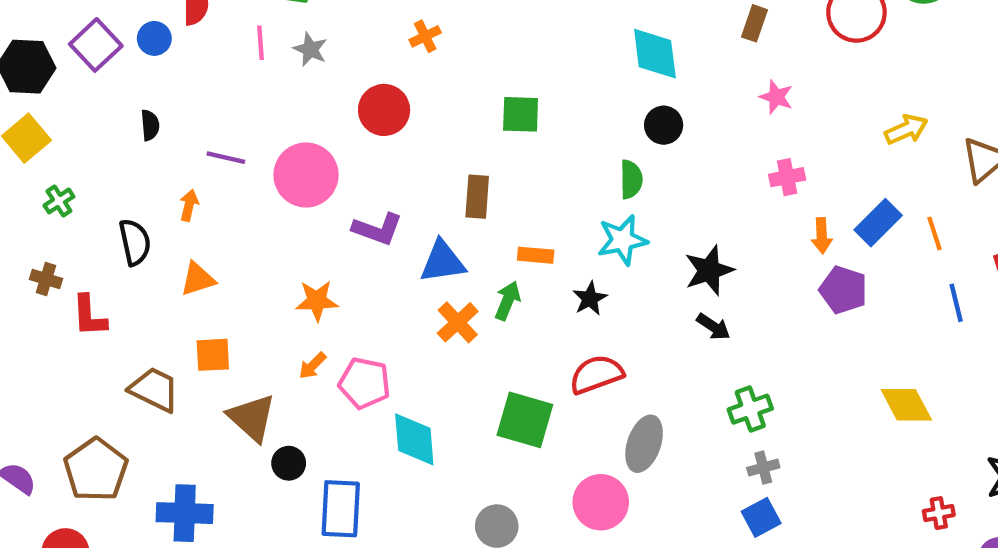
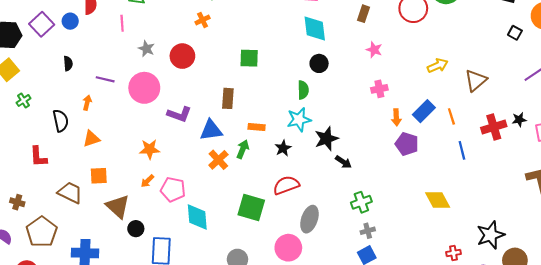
gray star: (310, 49) -> (146, 49), moved
black star: (709, 270) -> (326, 139), moved
brown cross: (46, 279) -> (17, 202), moved

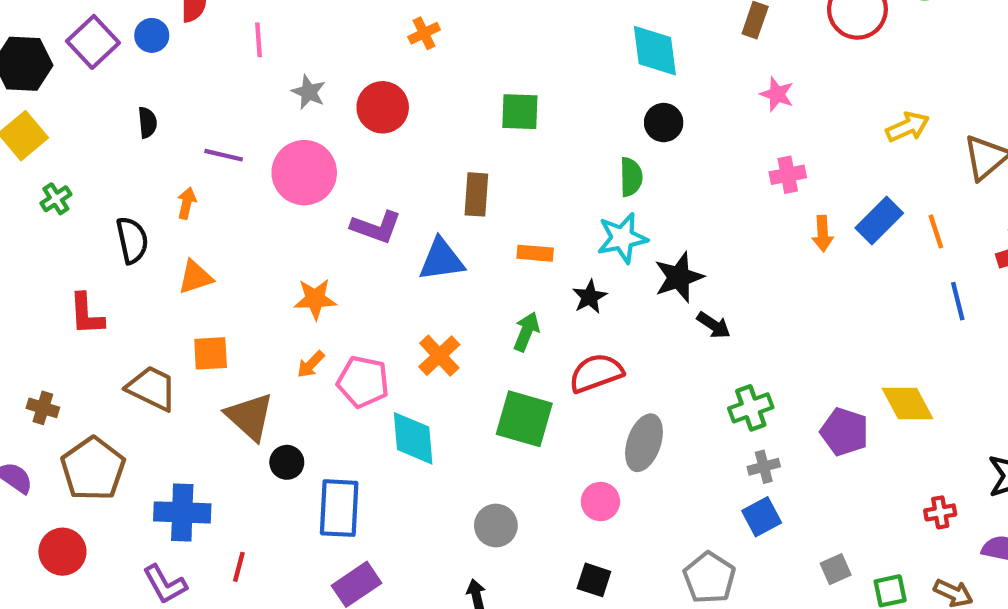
purple pentagon: (407, 144) -> (844, 432), moved
green arrow: (243, 149) -> (526, 332), moved
orange cross: (218, 160) -> (439, 356), moved
pink circle: (288, 248) -> (600, 502), size x0.7

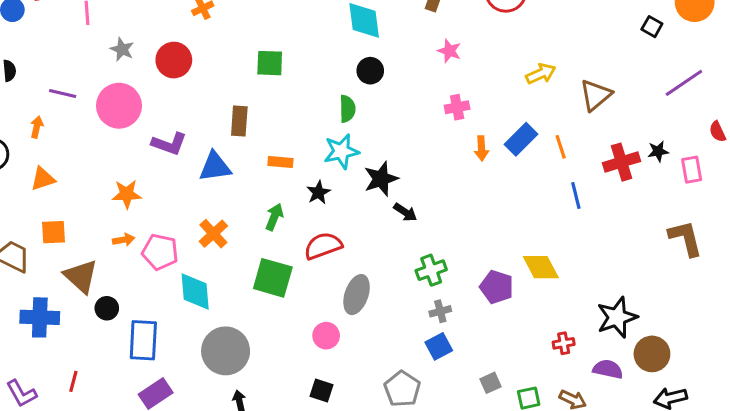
orange arrow: (311, 364) -> (124, 240), turned -145
blue cross: (182, 512) -> (40, 317), moved
gray circle: (496, 525) -> (226, 351), moved, size x1.6

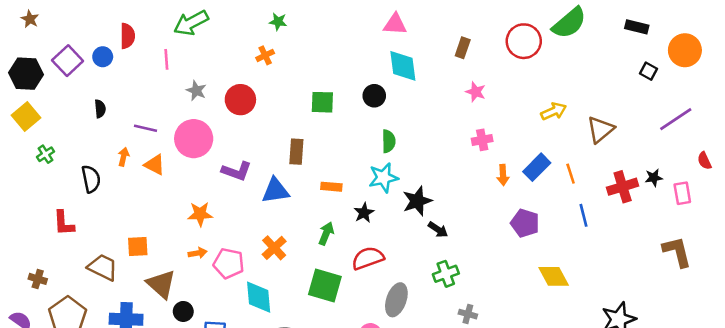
black circle: (370, 71) -> (374, 96), moved
orange triangle: (43, 179) -> (155, 165), moved, turned 45
green cross: (431, 270) -> (446, 274), moved
purple pentagon: (497, 287) -> (525, 223), moved
gray cross: (440, 311) -> (468, 314), turned 30

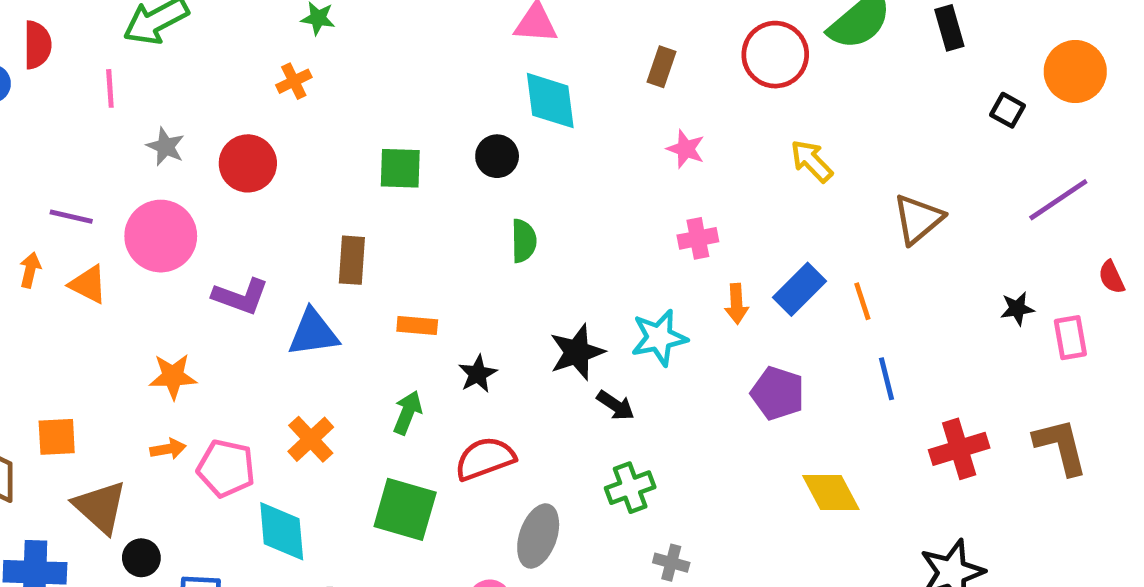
black rectangle: (637, 27) -> (949, 28), moved, turned 60
yellow arrow: (554, 111) -> (812, 161), moved, turned -110
cyan star: (383, 178) -> (659, 338), moved
red cross: (623, 187) -> (959, 449), moved

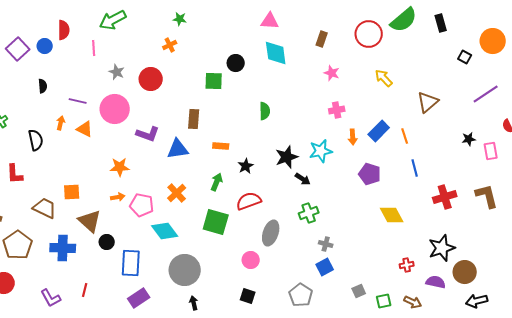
black circle: (497, 156) -> (236, 63), moved
cyan diamond: (282, 531) -> (165, 231), turned -32

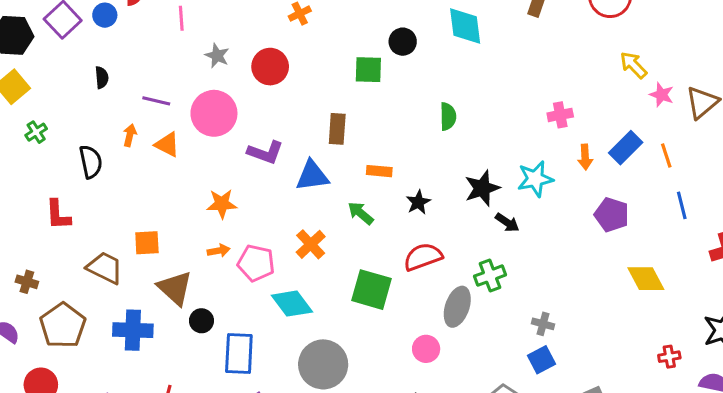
pink star: (332, 73) -> (662, 95), moved
green arrow: (217, 182) -> (361, 213), moved, turned -72
green cross: (309, 213) -> (490, 276), moved

